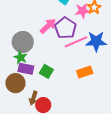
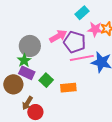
purple pentagon: (65, 28) -> (75, 42), turned -30
orange rectangle: (85, 72) -> (68, 88), moved

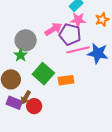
pink star: (95, 29) -> (78, 20), moved
purple rectangle: (27, 73) -> (14, 103), moved
green square: (46, 80) -> (43, 74), size x1.5

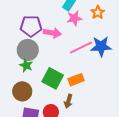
pink arrow: (53, 29) -> (52, 33), turned 54
purple pentagon: (70, 34) -> (31, 26), moved
brown arrow: (26, 97) -> (68, 101), moved

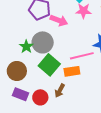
pink line: (81, 48) -> (82, 56), moved
gray circle: (28, 50) -> (43, 42), moved

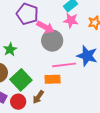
gray circle: (43, 42) -> (52, 41), moved
green square: (49, 65) -> (21, 80), moved

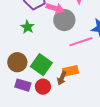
green star: (10, 49) -> (27, 27), moved
orange rectangle: (53, 79) -> (71, 71), moved

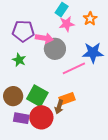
red circle: (43, 87) -> (41, 117), size x1.5

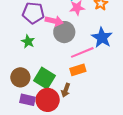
blue star: (93, 53) -> (102, 38), turned 30
orange rectangle: (67, 99) -> (78, 70), moved

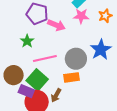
gray circle: (64, 32) -> (76, 59), moved
pink line: (82, 52) -> (45, 58), moved
purple rectangle: (27, 100) -> (26, 91), moved

